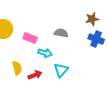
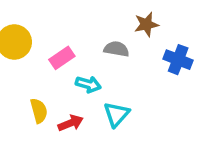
brown star: (92, 19) -> (146, 24), moved
pink rectangle: (30, 38) -> (62, 58), turned -56

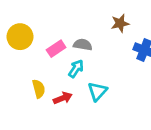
gray semicircle: (116, 49) -> (83, 45), moved
cyan arrow: (88, 84) -> (76, 69), turned -72

